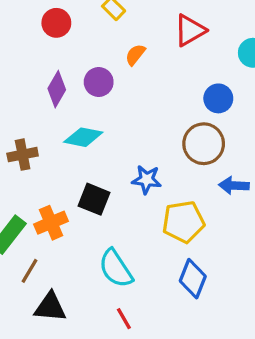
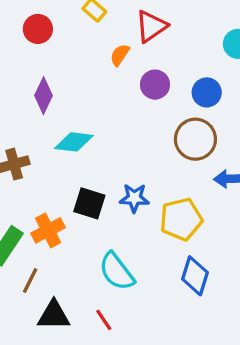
red triangle: (190, 30) -> (151, 26), moved
purple circle: (99, 82) -> (155, 85), moved
blue star: (147, 180) -> (134, 198), moved
red line: (124, 319) -> (104, 320), moved

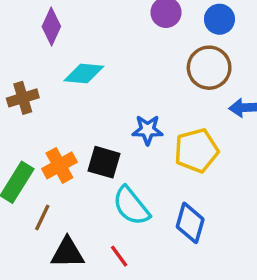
black square: (89, 203) -> (104, 162), moved
blue diamond: (195, 276) -> (190, 223), moved

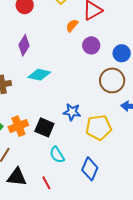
cyan semicircle: (131, 206) -> (57, 155), size x0.7

